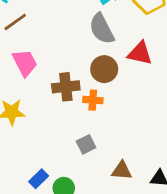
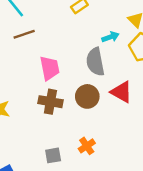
pink trapezoid: (25, 63) -> (50, 68), moved
orange cross: (93, 100) -> (87, 146), moved, turned 35

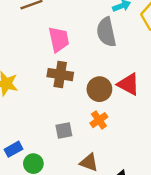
red triangle: (121, 92) -> (129, 84), moved
brown circle: (87, 96) -> (99, 89), moved

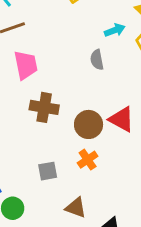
gray semicircle: (106, 32) -> (97, 60), size x0.6
pink trapezoid: (59, 39) -> (26, 65), moved

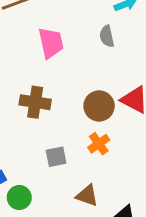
pink trapezoid: (26, 65) -> (51, 43), moved
brown cross: (44, 107) -> (35, 102), moved

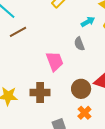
pink trapezoid: (51, 43) -> (55, 61), moved

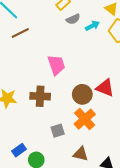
gray semicircle: (79, 44) -> (73, 19), moved, turned -96
orange cross: (84, 113) -> (85, 119), size x1.5

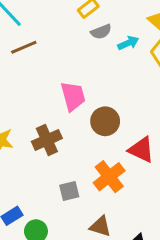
red triangle: (105, 88) -> (141, 150), moved
brown circle: (82, 94) -> (105, 121), moved
brown cross: (40, 96) -> (47, 140), turned -30

